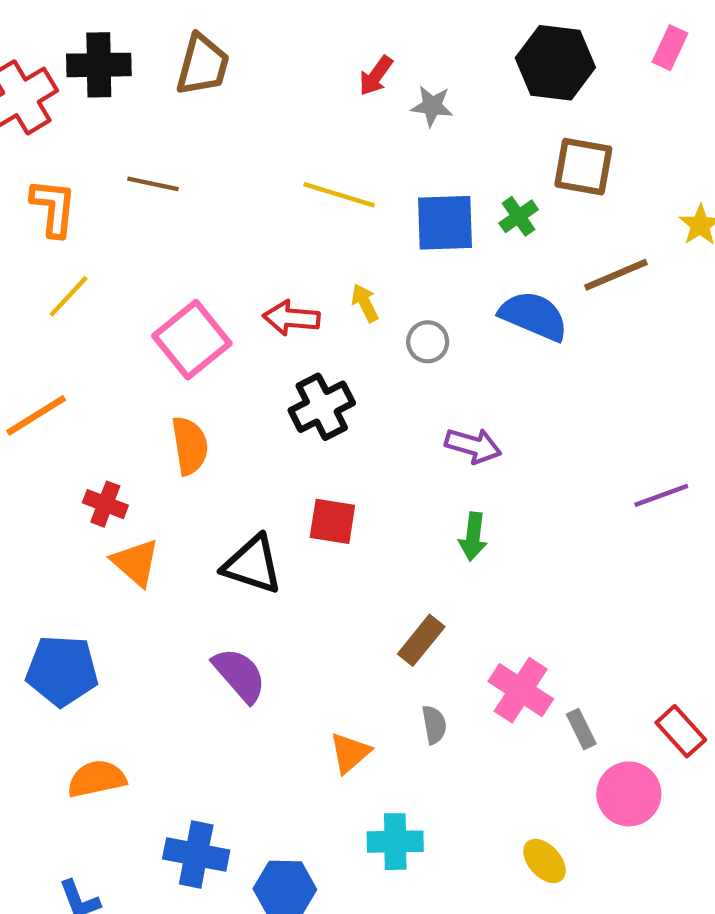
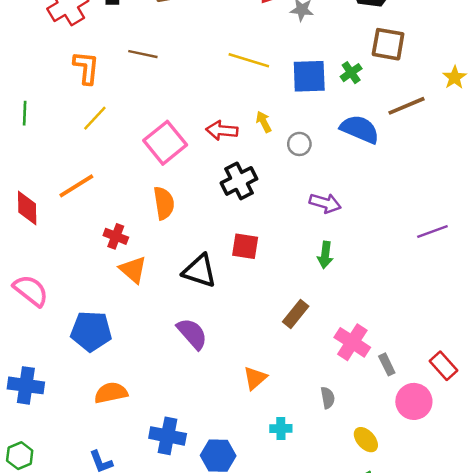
gray semicircle: (434, 725) -> (328, 398), moved
cyan cross: (395, 842) -> (281, 429), size x0.7

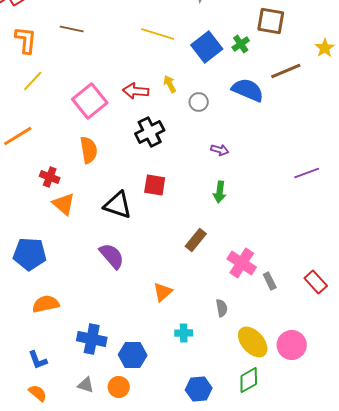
blue square: (309, 76) -> (207, 47), turned -36
purple arrow: (325, 203) -> (220, 150), size x0.7
pink circle: (414, 401) -> (292, 345), moved
yellow ellipse: (366, 440) -> (253, 342), size x1.5

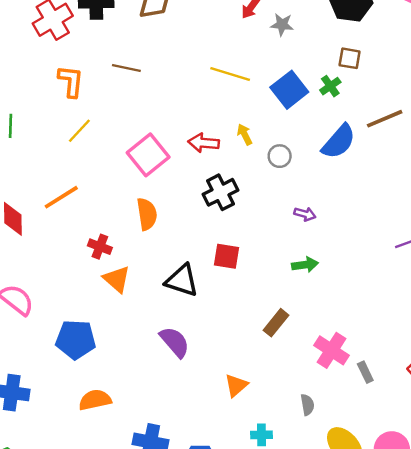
brown square: (271, 21) -> (350, 58), moved, size x0.7
blue semicircle: (248, 90) -> (339, 142), turned 108
green arrow: (220, 192) -> (305, 265), turned -105

